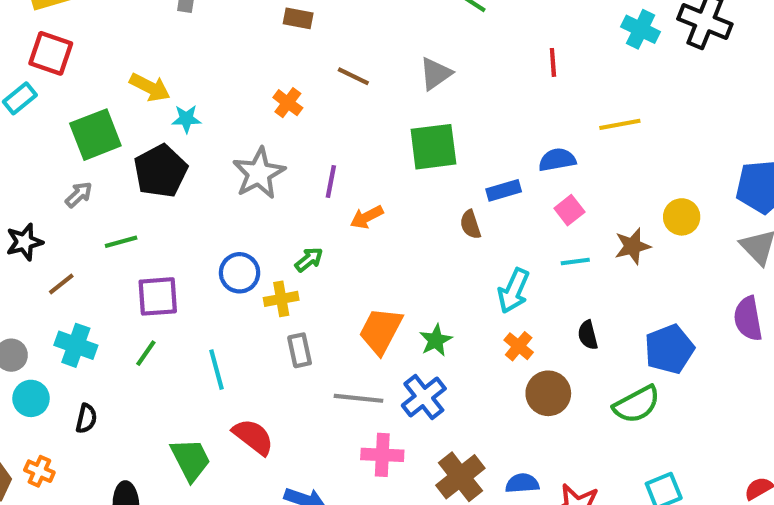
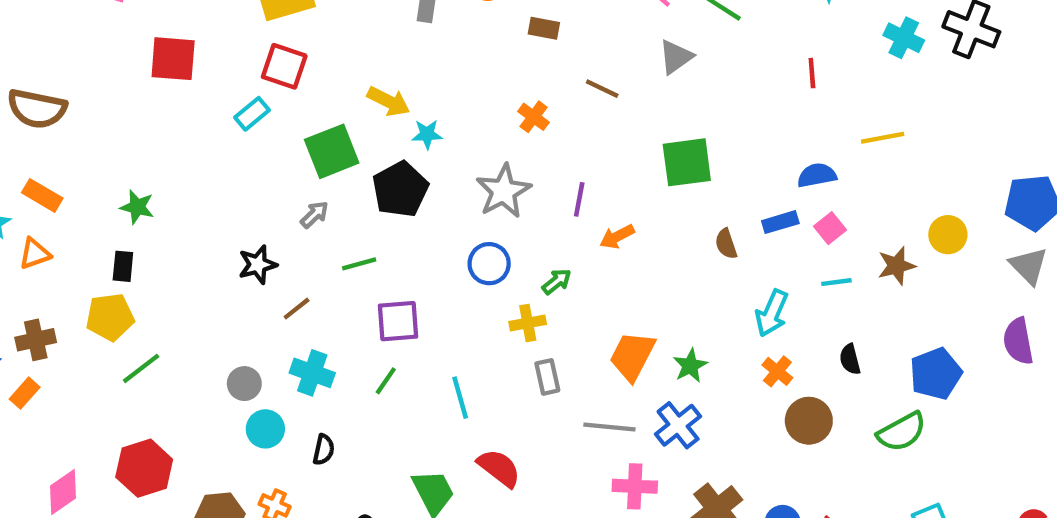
gray triangle: (436, 74) -> (676, 57), moved
blue rectangle: (504, 190) -> (780, 222), moved
blue circle: (240, 273) -> (489, 264), moved

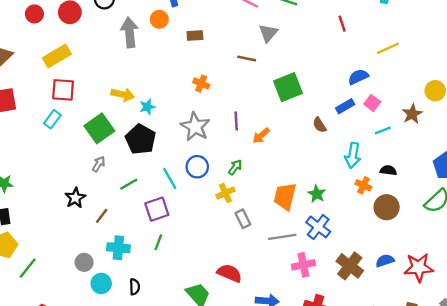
brown line: (602, 89) -> (247, 59), moved
black semicircle: (850, 359) -> (388, 170), moved, turned 126
cyan line: (460, 398) -> (170, 178), moved

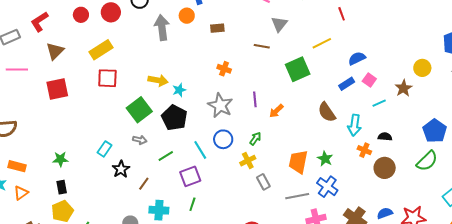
yellow line: (388, 48) -> (322, 43), moved
cyan rectangle: (52, 119) -> (105, 149), moved
brown semicircle: (319, 125) -> (327, 112), moved, size x1.5
gray arrow: (99, 164) -> (140, 140), turned 72

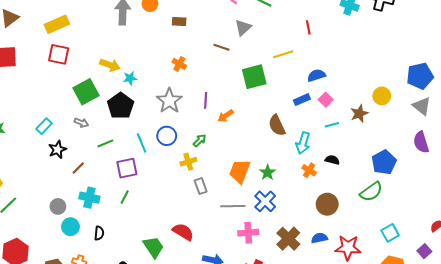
brown circle: (385, 168) -> (327, 204), moved

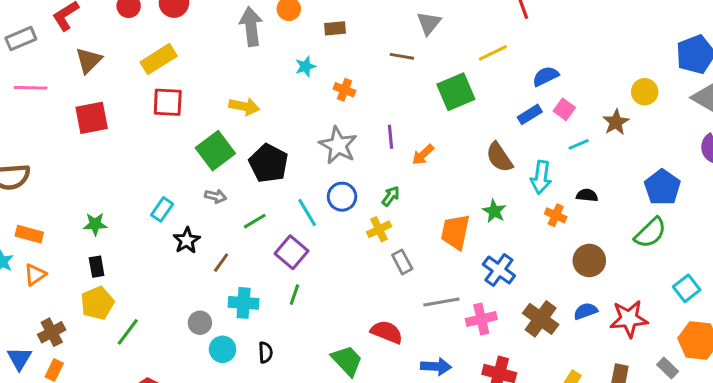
cyan star: (130, 78) -> (305, 66), moved
purple square: (127, 168) -> (292, 252), turned -30
green star: (268, 173) -> (494, 211), moved
gray line: (233, 206) -> (441, 302), moved

